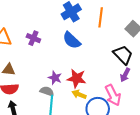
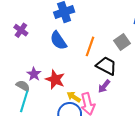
orange line: (101, 17) -> (90, 46), moved
black trapezoid: (123, 55) -> (106, 66), turned -30
yellow arrow: (79, 94) -> (74, 97), moved

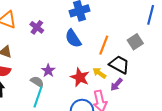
red star: (55, 79) -> (80, 77), moved
yellow arrow: (74, 97) -> (99, 73), moved

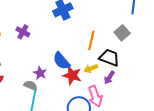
blue semicircle: (73, 38) -> (61, 61), moved
yellow arrow: (99, 73) -> (91, 68), turned -48

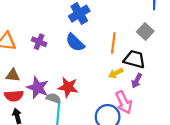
blue semicircle: (61, 61) -> (75, 43), moved
purple star: (40, 73) -> (38, 88), moved, size x1.5
red star: (72, 75) -> (68, 87), moved

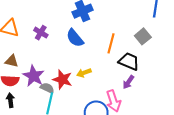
yellow arrow: (116, 73) -> (84, 73), moved

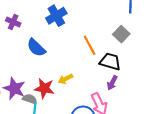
purple cross: (41, 33) -> (13, 22), moved
blue semicircle: (75, 38) -> (36, 48), moved
orange line: (111, 43) -> (90, 45), turned -36

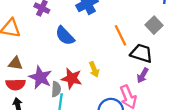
yellow arrow: (65, 79) -> (94, 69), turned -88
gray semicircle: (30, 99) -> (56, 89), turned 72

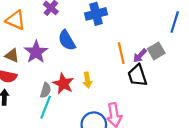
black trapezoid: (141, 53) -> (137, 75), turned -140
purple arrow: (143, 75) -> (140, 56), moved
purple star: (40, 77) -> (36, 52), moved

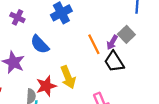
yellow arrow: (87, 80) -> (68, 77), size x1.5
red star: (63, 84) -> (46, 86), turned -30

